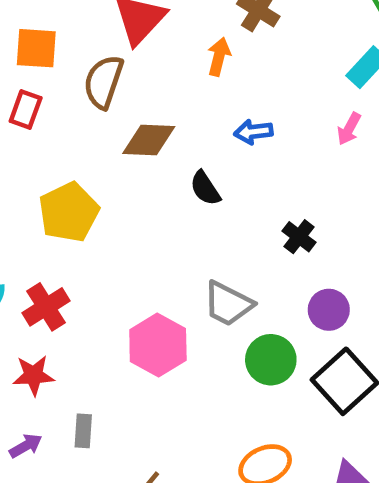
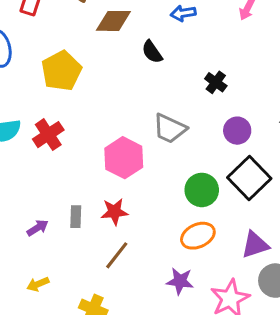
green circle: (271, 360) -> (202, 190), moved
red star: (33, 375) -> (114, 212), moved

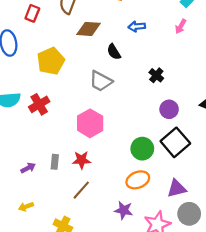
gray trapezoid: (170, 129) -> (101, 81), moved

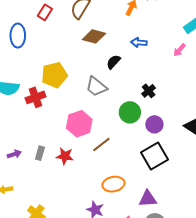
black semicircle: (114, 52) -> (113, 62), turned 63
yellow pentagon: (51, 61) -> (54, 75), moved
green circle: (142, 149) -> (130, 112), moved
brown line: (81, 190) -> (101, 145), moved

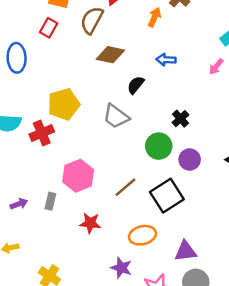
pink hexagon: (79, 124) -> (78, 176), moved
red star: (65, 156) -> (90, 223), moved
black square: (155, 156) -> (167, 196), moved

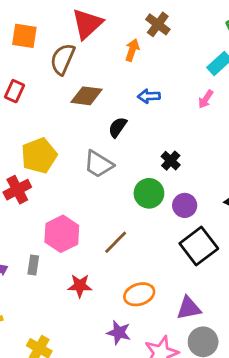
red rectangle: (49, 28) -> (15, 91), moved
black square: (167, 196) -> (199, 246), moved

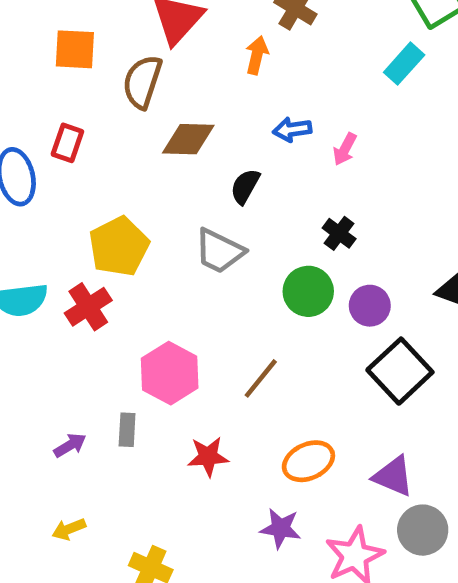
pink arrow: (206, 99) -> (345, 149), moved
purple triangle: (189, 308) -> (393, 476), turned 40

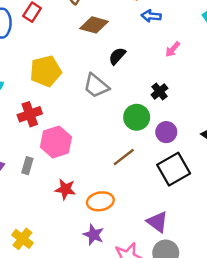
blue arrow: (292, 130) -> (151, 16), moved
red cross: (88, 307) -> (30, 114), moved
brown line: (261, 378) -> (124, 157), moved
orange ellipse: (308, 461) -> (100, 201), moved

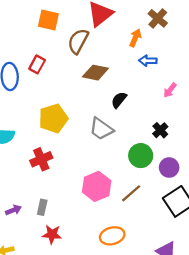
pink hexagon: (56, 142) -> (97, 186), moved
red star: (65, 189) -> (52, 234), moved

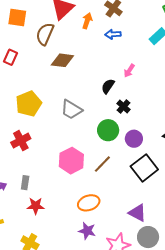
orange arrow: (135, 38) -> (87, 21), moved
blue arrow: (148, 61) -> (113, 34), moved
black semicircle: (119, 100) -> (108, 86), moved

